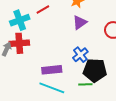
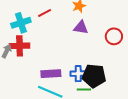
purple triangle: (80, 22) -> (81, 27), turned 42
blue cross: (80, 55) -> (78, 74), moved, turned 35

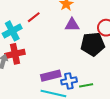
blue cross: (78, 74) -> (69, 81), moved
black pentagon: (94, 76) -> (93, 44), moved

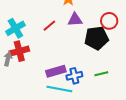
red line: (34, 17) -> (49, 26), moved
green line: (86, 85) -> (101, 74), moved

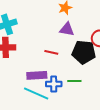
red line: (49, 26) -> (51, 52), moved, turned 40
green line: (101, 74) -> (74, 81), moved

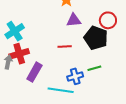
black pentagon: (84, 52) -> (96, 38), turned 30
purple rectangle: (37, 75) -> (34, 72), moved, turned -42

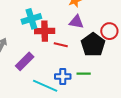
cyan cross: (15, 31) -> (31, 19), moved
red cross: (19, 54) -> (45, 31), moved

